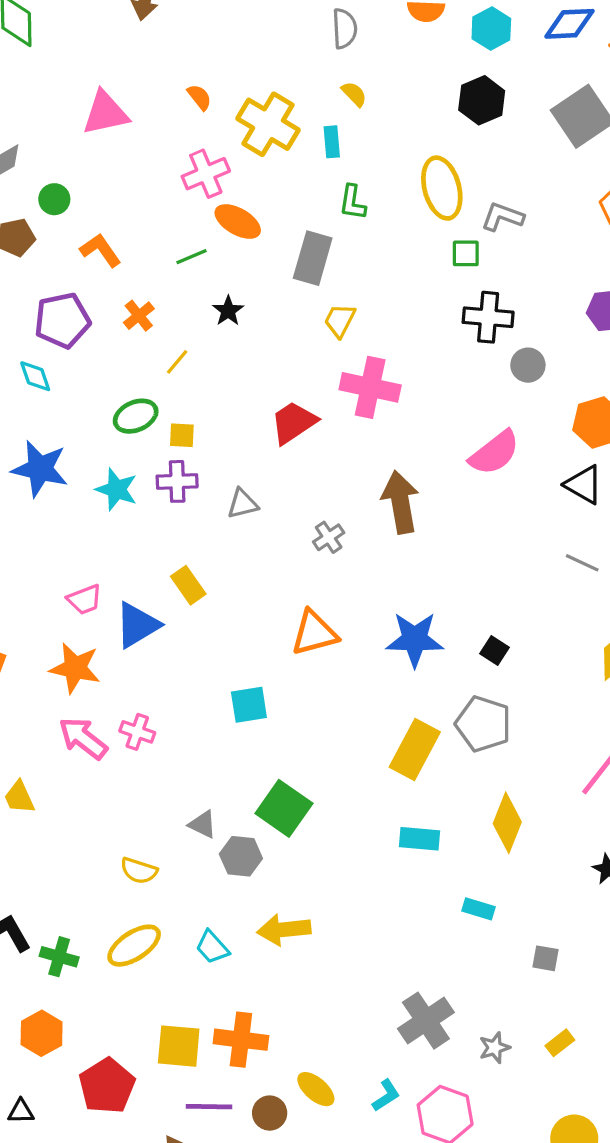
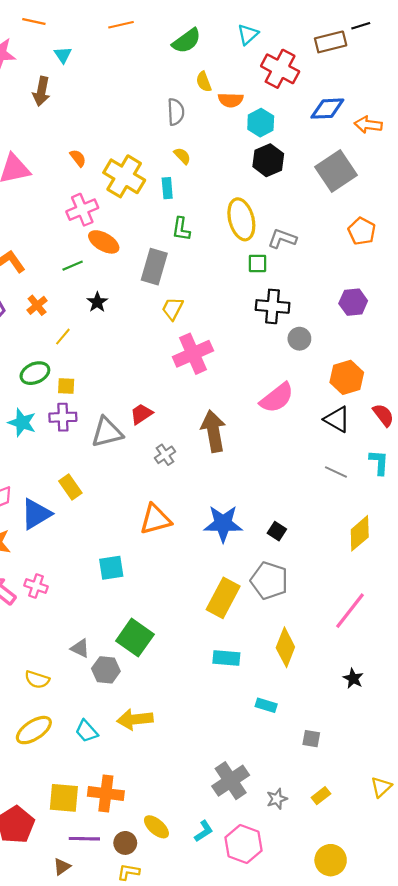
cyan hexagon: (491, 29) -> (261, 123), moved
pink cross: (370, 387) -> (193, 354), turned -36
red trapezoid: (294, 422) -> (141, 414), moved, size x0.7
gray triangle: (242, 504) -> (107, 432), size x1.5

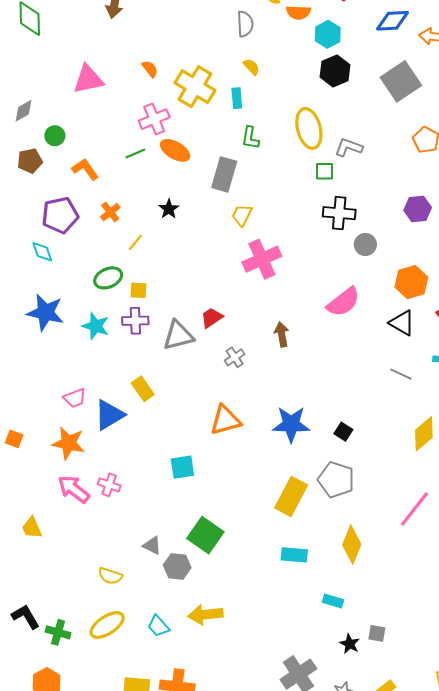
green line: (73, 266) -> (135, 154), moved
brown arrow: (213, 431) -> (282, 334), size x0.6
black star: (353, 678) -> (350, 644), moved

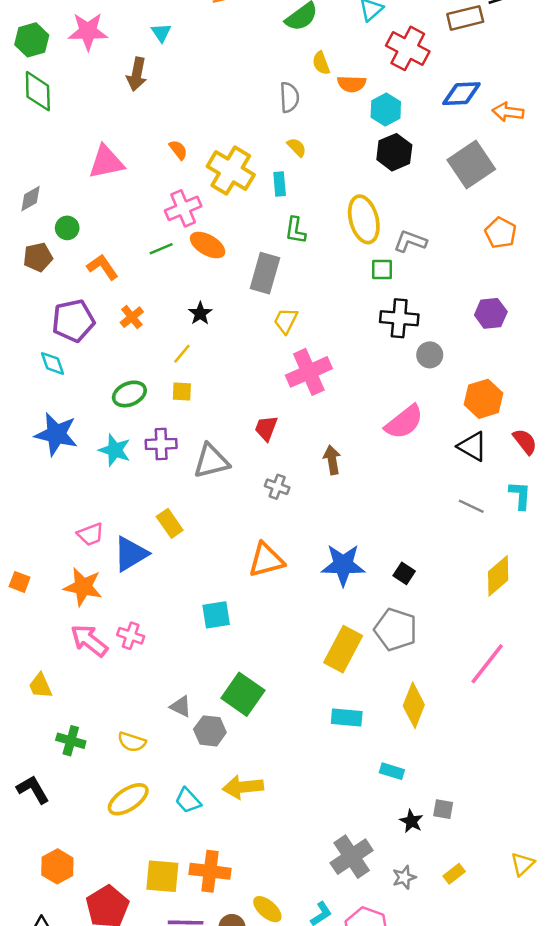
yellow line: (135, 242) -> (182, 354), moved
yellow square: (138, 290) -> (182, 392), moved
red trapezoid: (212, 318) -> (266, 428), moved, turned -35
gray cross: (235, 357) -> (277, 487), turned -36
green cross: (58, 632) -> (71, 741), moved

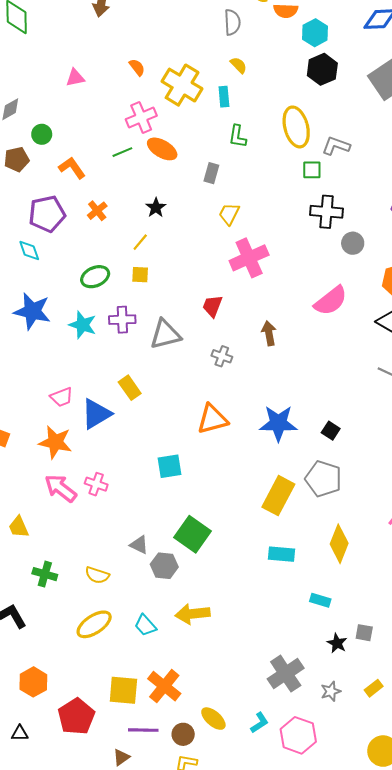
pink triangle: (106, 162) -> (75, 78), size x0.6
gray rectangle: (265, 273) -> (211, 173), size x0.6
orange cross: (210, 871) -> (164, 686), turned 32

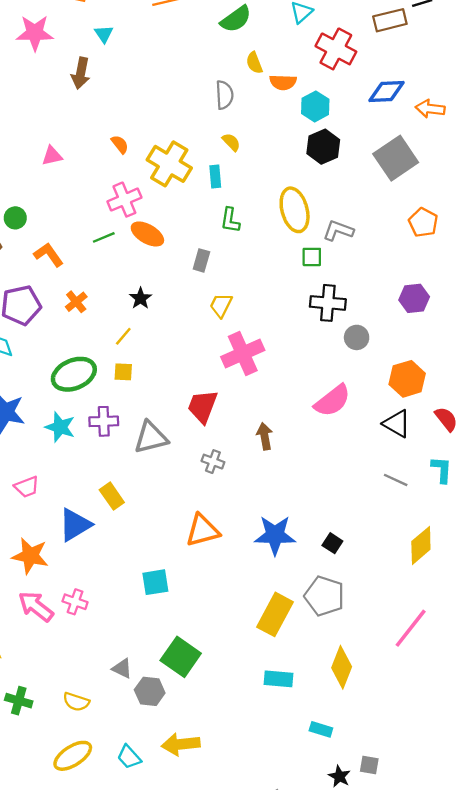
green ellipse: (95, 277) -> (74, 374), size x1.4
red trapezoid: (212, 306) -> (203, 406), size x1.4
pink trapezoid: (62, 397) -> (27, 487), moved

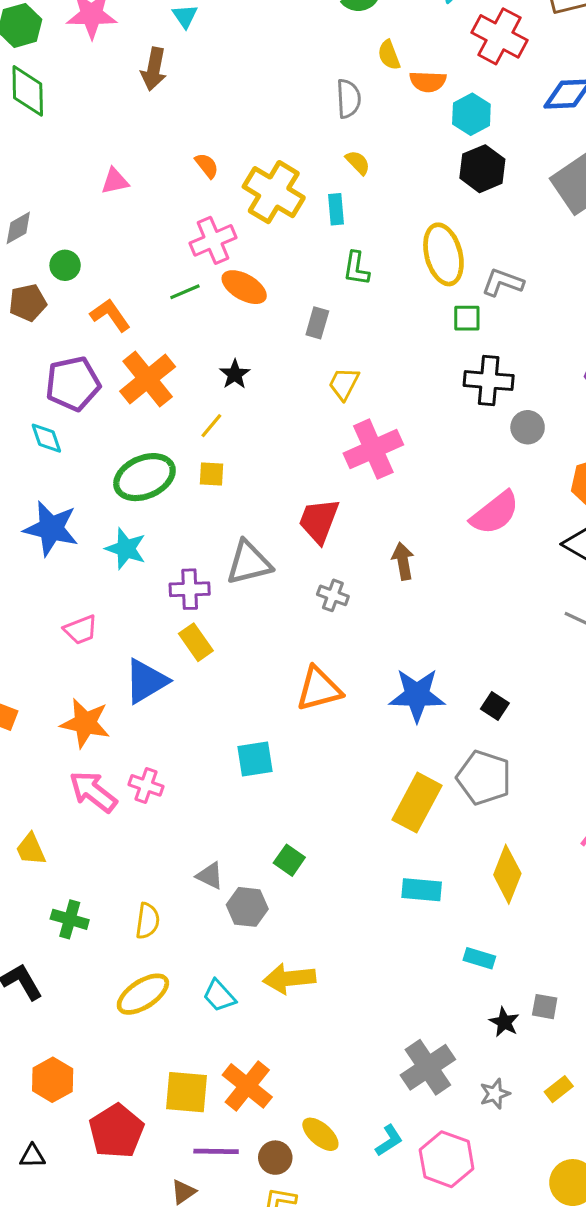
orange cross: (76, 302) -> (148, 379), size x1.8
purple cross: (104, 421) -> (190, 589), moved
green square: (181, 657) -> (289, 860), size x0.6
yellow semicircle: (76, 702) -> (148, 921), turned -100

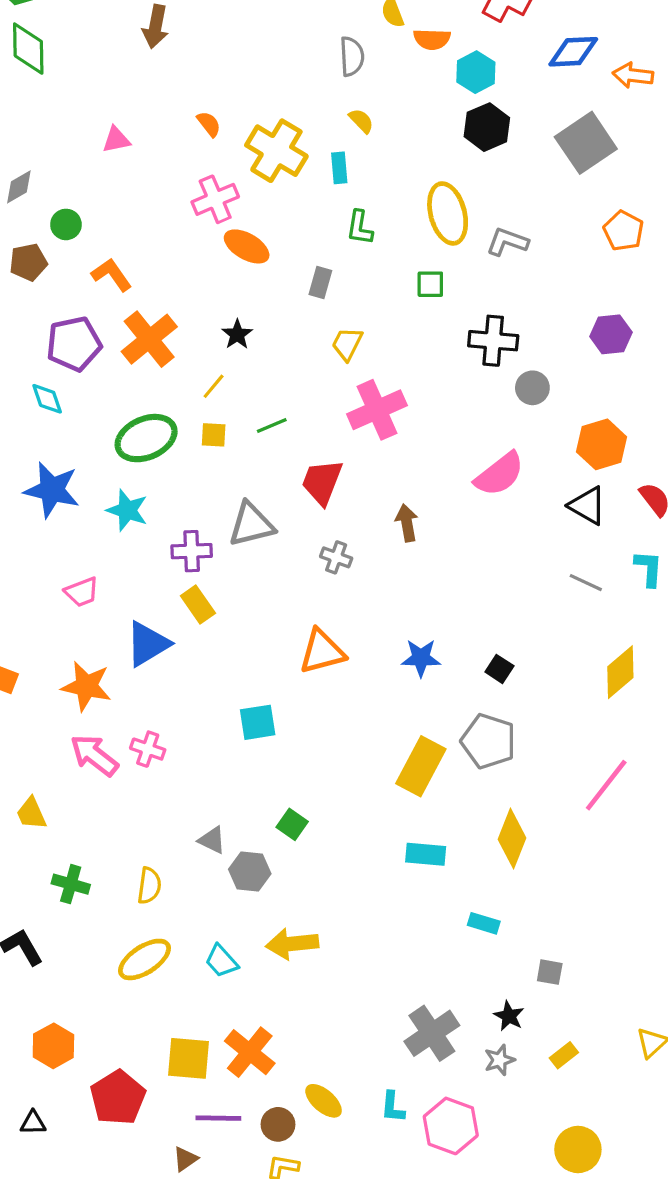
green line: (185, 292) -> (272, 425), moved
green square: (467, 318) -> (430, 284), moved
blue star: (417, 695) -> (421, 658), size x0.7
black star: (504, 1022) -> (509, 1016), moved
cyan L-shape: (389, 1140) -> (393, 1107), turned 128

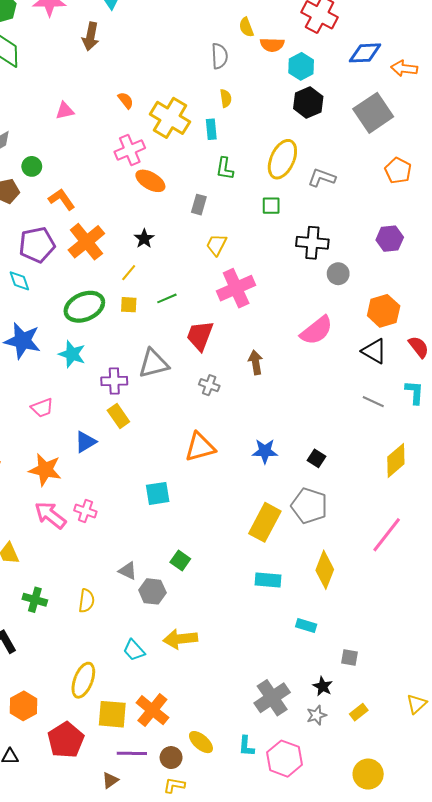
yellow semicircle: (361, 121) -> (226, 98), turned 36
yellow ellipse: (448, 213) -> (282, 159), turned 39
blue triangle: (148, 644) -> (85, 442), size x0.7
yellow ellipse: (145, 959) -> (83, 680), moved, turned -36

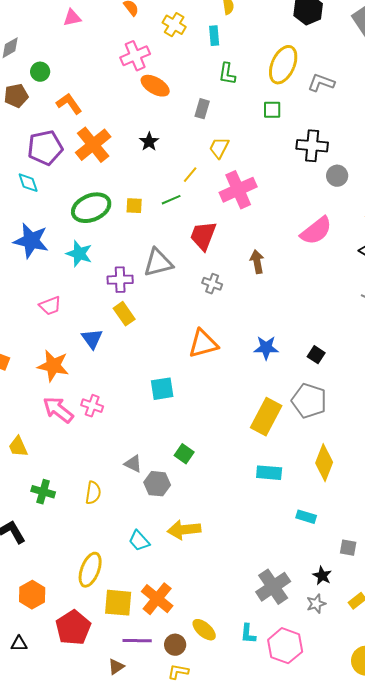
yellow cross: (170, 118) -> (174, 25), size x0.6
yellow line: (129, 273) -> (190, 175), moved
blue triangle: (85, 442) -> (92, 339), turned -35

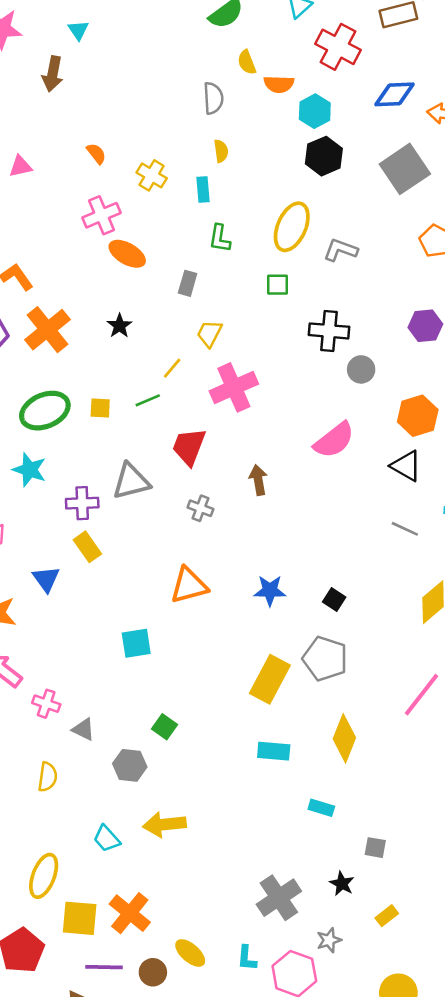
pink cross: (92, 406) -> (46, 704), moved
gray triangle: (133, 464) -> (83, 729), moved
gray star: (316, 604) -> (329, 940), moved

